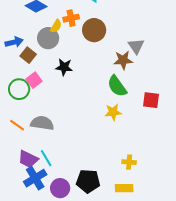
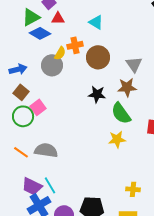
gray triangle: (136, 46) -> (134, 64), moved
brown square: (28, 55) -> (21, 92), moved
black star: (64, 67) -> (97, 94), moved

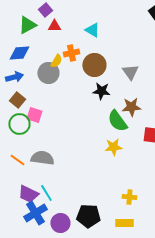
blue diamond: (40, 33) -> (19, 53), moved, turned -35
brown star: (127, 87) -> (131, 107), moved
black star: (97, 94) -> (101, 91), moved
pink square: (38, 107) -> (34, 115), turned -35

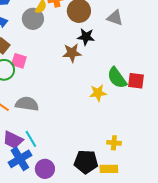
gray triangle: (130, 72) -> (115, 18), turned -36
brown star: (131, 107) -> (72, 53), moved
green semicircle: (117, 121) -> (117, 78), moved
black pentagon: (88, 216) -> (86, 162), moved

